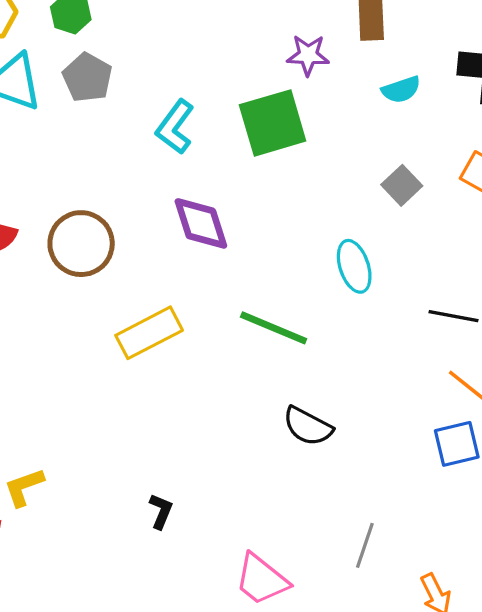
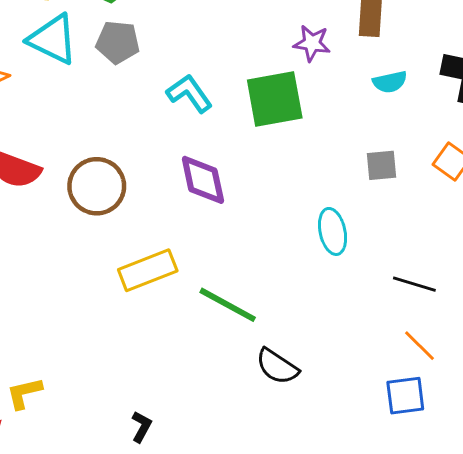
gray pentagon: (87, 77) -> (118, 42), turned -30
cyan L-shape: (175, 127) -> (189, 93), turned 102
gray square: (402, 185) -> (382, 165), turned 32
green line: (274, 328) -> (228, 305), moved

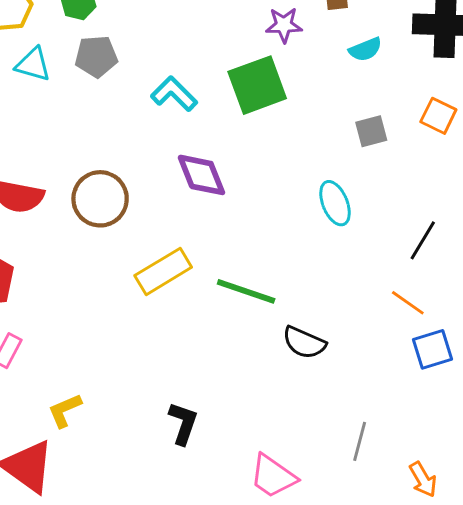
cyan triangle: (53, 39) -> (33, 64), size x0.7
black line: (414, 284) -> (423, 240), turned -66
orange line: (419, 346) -> (408, 303), moved
black L-shape: (141, 427) -> (183, 423), size x1.4

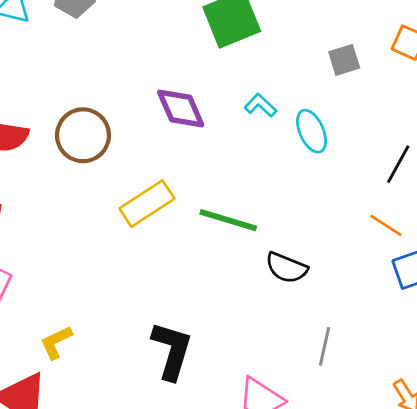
cyan L-shape: (174, 94) -> (260, 105), moved, size x0.7
black L-shape: (183, 423) -> (172, 351), size x1.4
gray line: (360, 441) -> (325, 346), moved

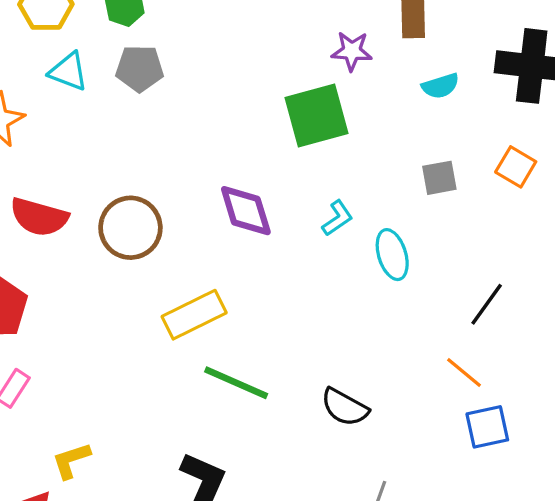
cyan L-shape: (260, 105) -> (337, 218), turned 96
green line: (228, 220) -> (236, 383), moved

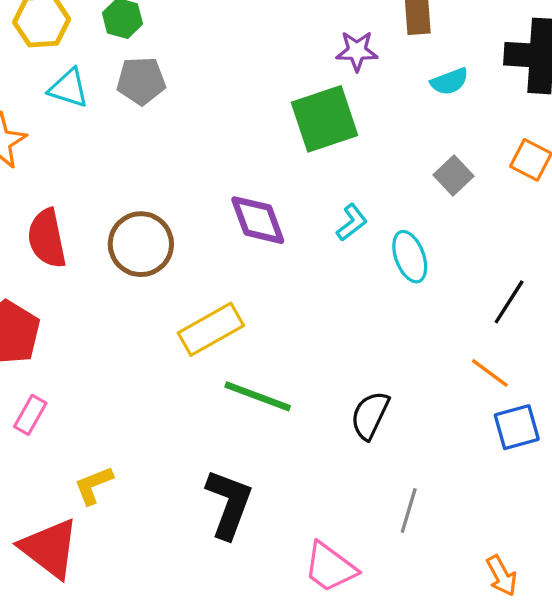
gray square: (439, 178) -> (454, 175), turned -30
red semicircle: (39, 217) -> (47, 238), turned 66
black semicircle: (345, 407) -> (370, 415), turned 90

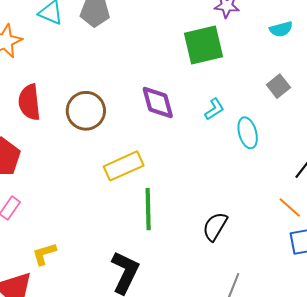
green line: (258, 396) -> (148, 209), turned 63

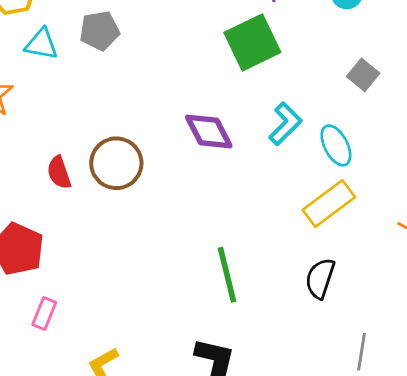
red semicircle: (29, 102) -> (59, 172), moved, size x0.7
cyan L-shape: (214, 109) -> (285, 124), size x1.4
yellow rectangle: (124, 166) -> (329, 204), moved

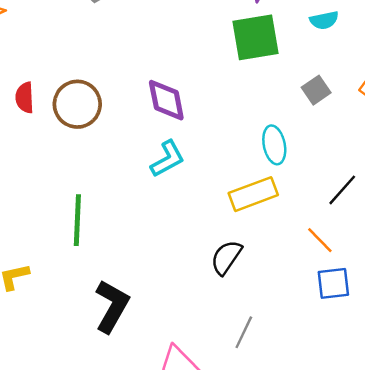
green square: (252, 42) -> (255, 37), moved
cyan L-shape: (285, 124) -> (168, 159), moved
green line: (227, 275) -> (77, 220), moved

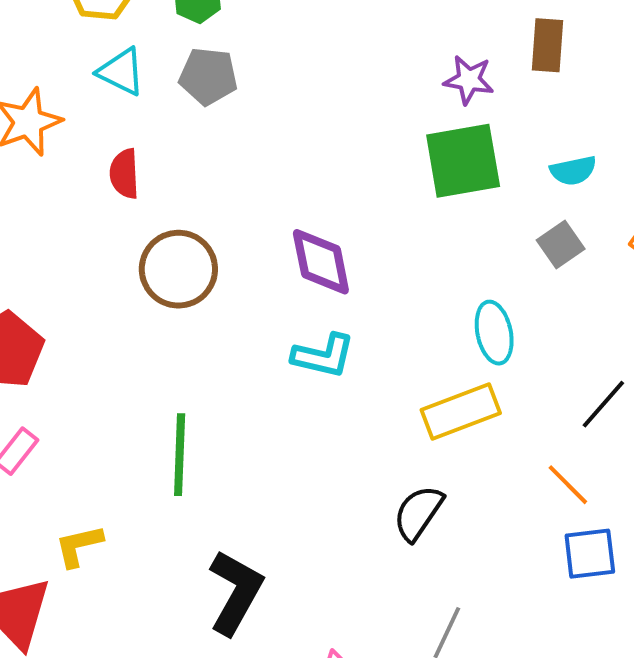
cyan semicircle: (324, 20) -> (573, 171), moved
red semicircle: (25, 98) -> (124, 174), moved
cyan L-shape: (168, 159) -> (323, 356), turned 42

